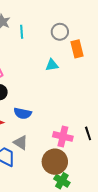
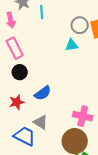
gray circle: (60, 32) -> (80, 25), moved
blue semicircle: (23, 113) -> (43, 93), turned -48

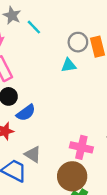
cyan line: (42, 12) -> (34, 27), turned -40
blue semicircle: (43, 93) -> (26, 113), moved

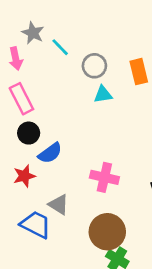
gray circle: (78, 42) -> (94, 66), moved
pink cross: (81, 147) -> (104, 177), moved

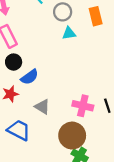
pink cross: (104, 177) -> (83, 106), moved
gray triangle: (59, 205) -> (42, 107), moved

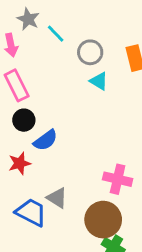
cyan triangle: (69, 33) -> (99, 81), turned 40
gray triangle: (42, 107) -> (57, 198), moved

